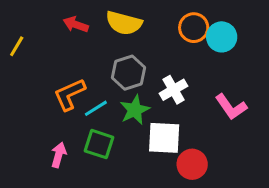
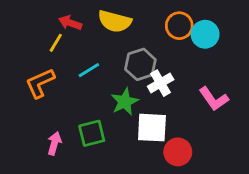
yellow line: (17, 46) -> (56, 43), moved
gray hexagon: (128, 73) -> (140, 64), moved
orange L-shape: (69, 94) -> (40, 83), moved
cyan line: (96, 108) -> (89, 70), moved
green square: (99, 144) -> (92, 133), turned -32

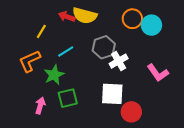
red arrow: (70, 23) -> (67, 17), moved
green star: (125, 102) -> (54, 75), moved

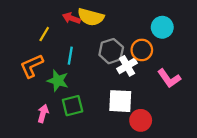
orange circle: (132, 19) -> (142, 50), moved
cyan line: (66, 52) -> (70, 56), turned -49
green star: (54, 75) -> (58, 81), turned -30

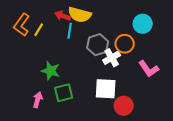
cyan line: (70, 56) -> (70, 31), moved
orange L-shape: (32, 66) -> (22, 25), moved, turned -30

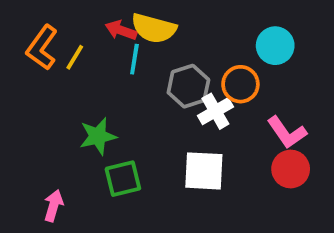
green star: (51, 71) -> (98, 136), turned -30
pink arrow: (38, 100) -> (54, 206), moved
red circle: (124, 106) -> (291, 169), moved

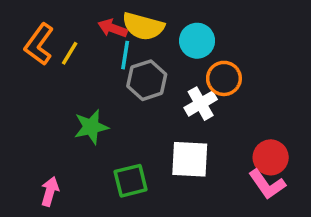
cyan circle: (275, 46) -> (197, 41), moved
gray hexagon: (188, 86) -> (147, 80), moved
pink L-shape: (287, 132) -> (267, 184), moved
green square: (123, 179) -> (131, 181), moved

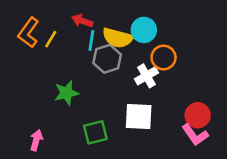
yellow semicircle: (143, 26) -> (118, 38), moved

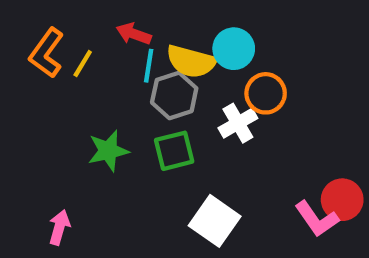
red circle: (198, 115) -> (342, 200), moved
white square: (139, 117) -> (215, 221), moved, turned 32
green square: (95, 132) -> (174, 151), moved

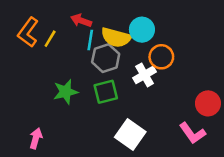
red circle: (342, 200) -> (208, 103), moved

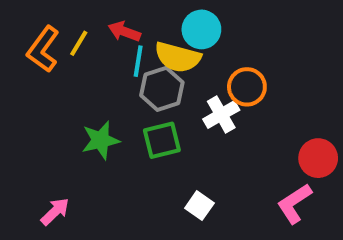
cyan circle: (142, 30) -> (201, 29), moved
yellow line: (50, 39) -> (79, 43), moved
pink L-shape: (192, 133) -> (294, 204), turned 92
white square: (130, 134) -> (199, 206), size x0.6
pink arrow: (36, 138) -> (55, 211), turned 30

